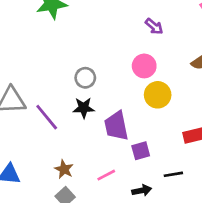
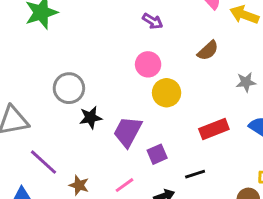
gray circle: (85, 78) -> (69, 88), moved, size x1.4
purple line: (47, 117) -> (44, 162), moved
purple trapezoid: (116, 126) -> (128, 132), turned 48

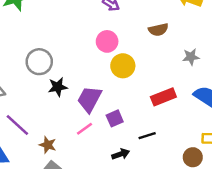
brown semicircle: (208, 50) -> (158, 30), turned 30
pink line: (124, 185) -> (85, 129), moved

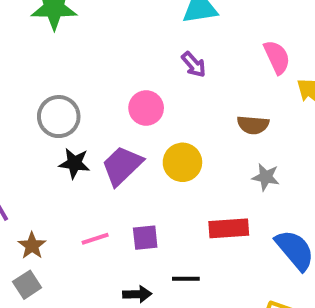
pink circle: (107, 41) -> (146, 108), moved
gray star: (191, 57) -> (266, 177), moved
purple trapezoid: (89, 99) -> (122, 166), moved

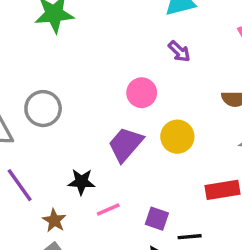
gray circle: (59, 117) -> (43, 109), moved
black star: (74, 163) -> (81, 182), moved
purple square: (145, 238) -> (157, 219), moved, turned 30

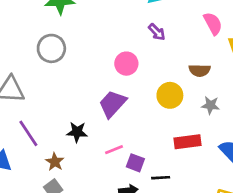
gray circle: (43, 109) -> (51, 48), moved
yellow circle: (177, 137) -> (170, 95), moved
pink line: (108, 210) -> (114, 150), moved

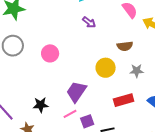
pink circle: (126, 64) -> (50, 53), moved
purple trapezoid: (112, 104) -> (76, 92), moved
purple square: (135, 163) -> (87, 121), turned -32

